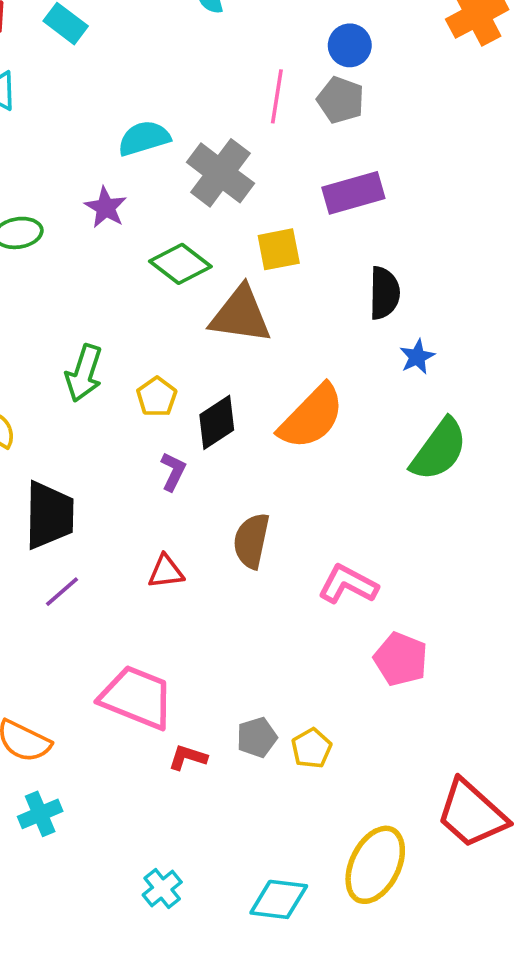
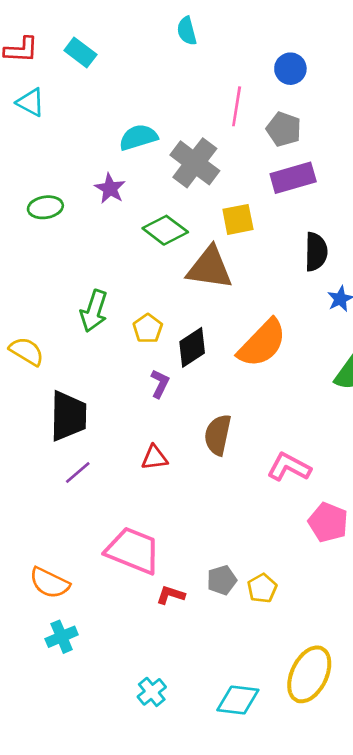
gray pentagon: (341, 100) -> (284, 129), moved

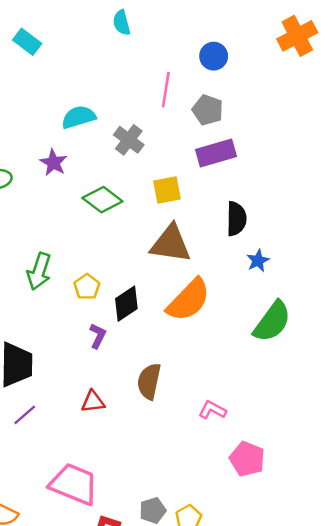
gray cross: (195, 163) -> (129, 140), size x0.7
brown triangle: (210, 268) -> (171, 244), moved
pink L-shape: (289, 467) -> (212, 410), size x0.7

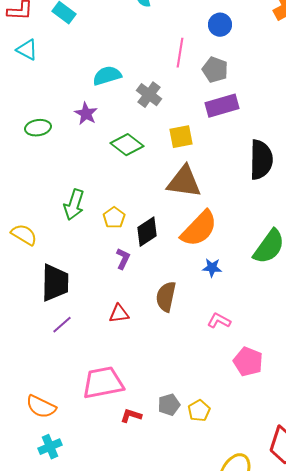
black semicircle: (236, 219) -> (261, 160), moved, size x1.4
blue star: (258, 261) -> (212, 268), moved, turned 30
pink trapezoid: (74, 484) -> (103, 383), turned -33

